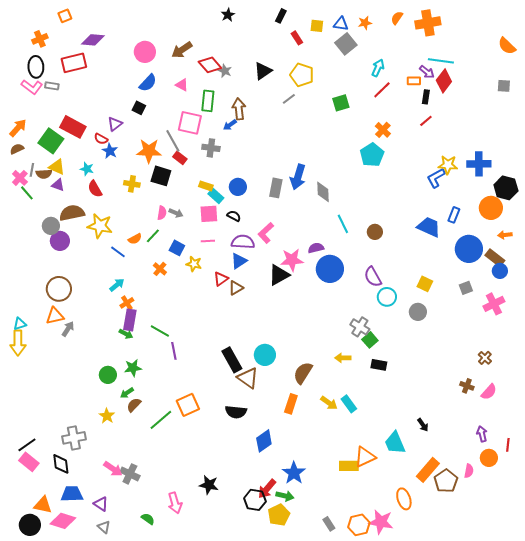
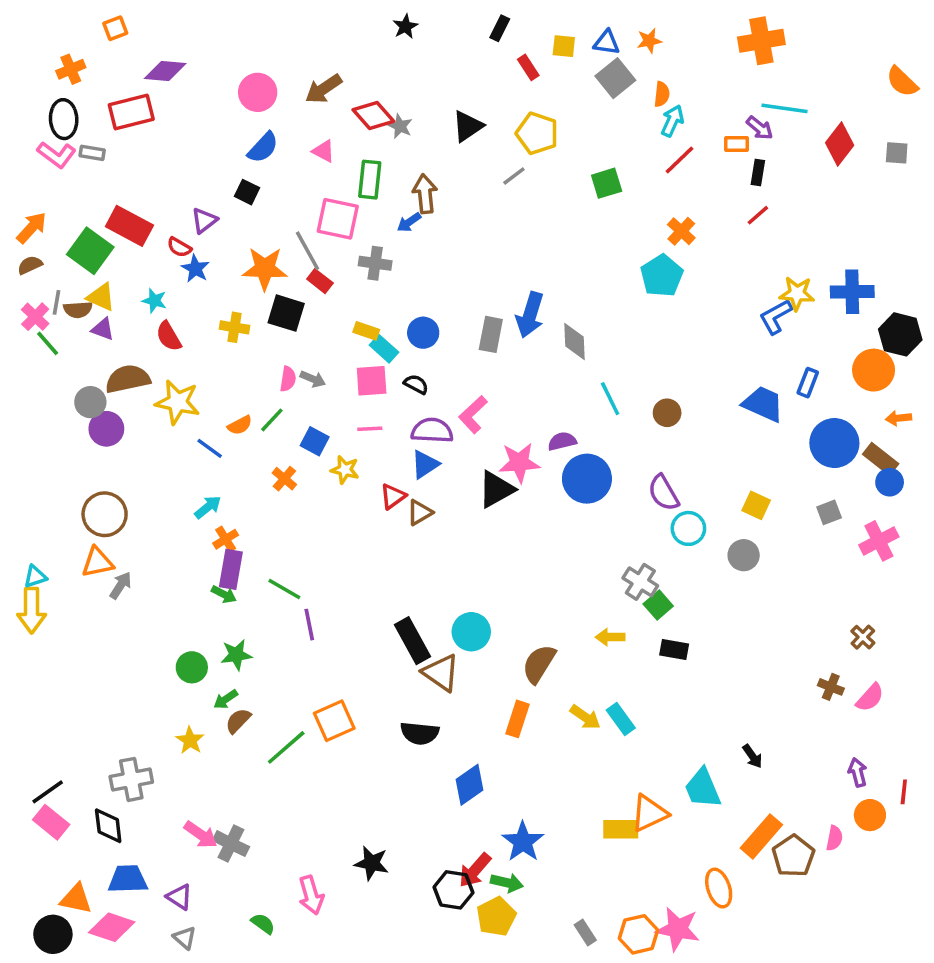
orange semicircle: (397, 18) -> (662, 94), moved, turned 152
red diamond: (444, 81) -> (840, 144), moved

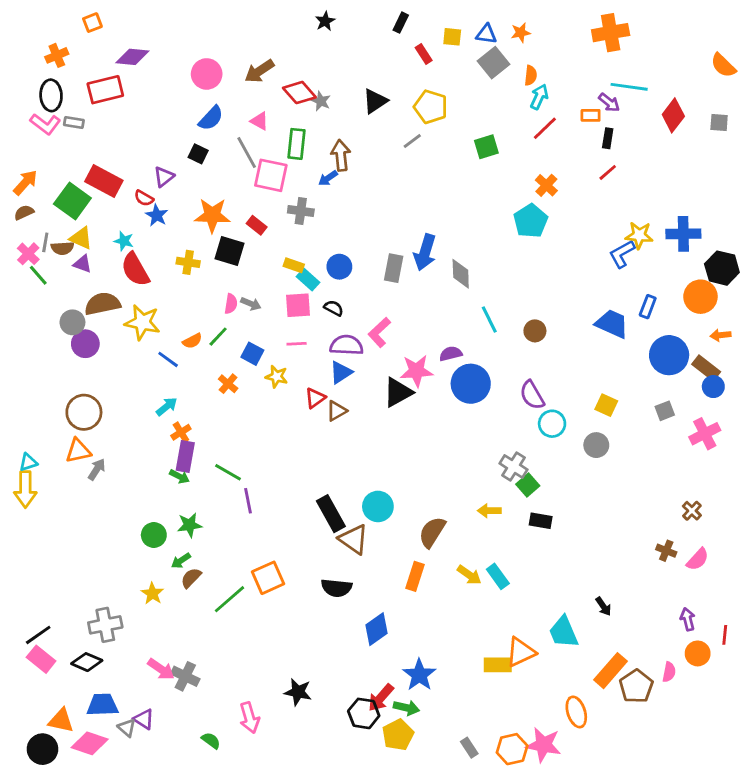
gray line: (307, 251) -> (247, 152), moved
red semicircle: (169, 336) -> (135, 270), size x1.4
black diamond: (108, 826) -> (87, 662), turned -60
gray triangle: (185, 938) -> (127, 728), moved

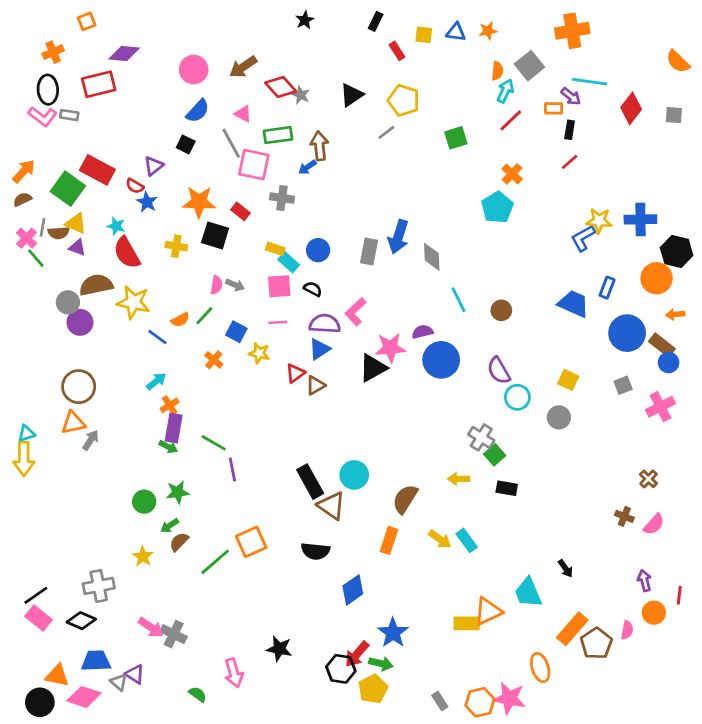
gray square: (494, 63) -> (529, 66), moved
green rectangle: (297, 144) -> (278, 135), turned 76

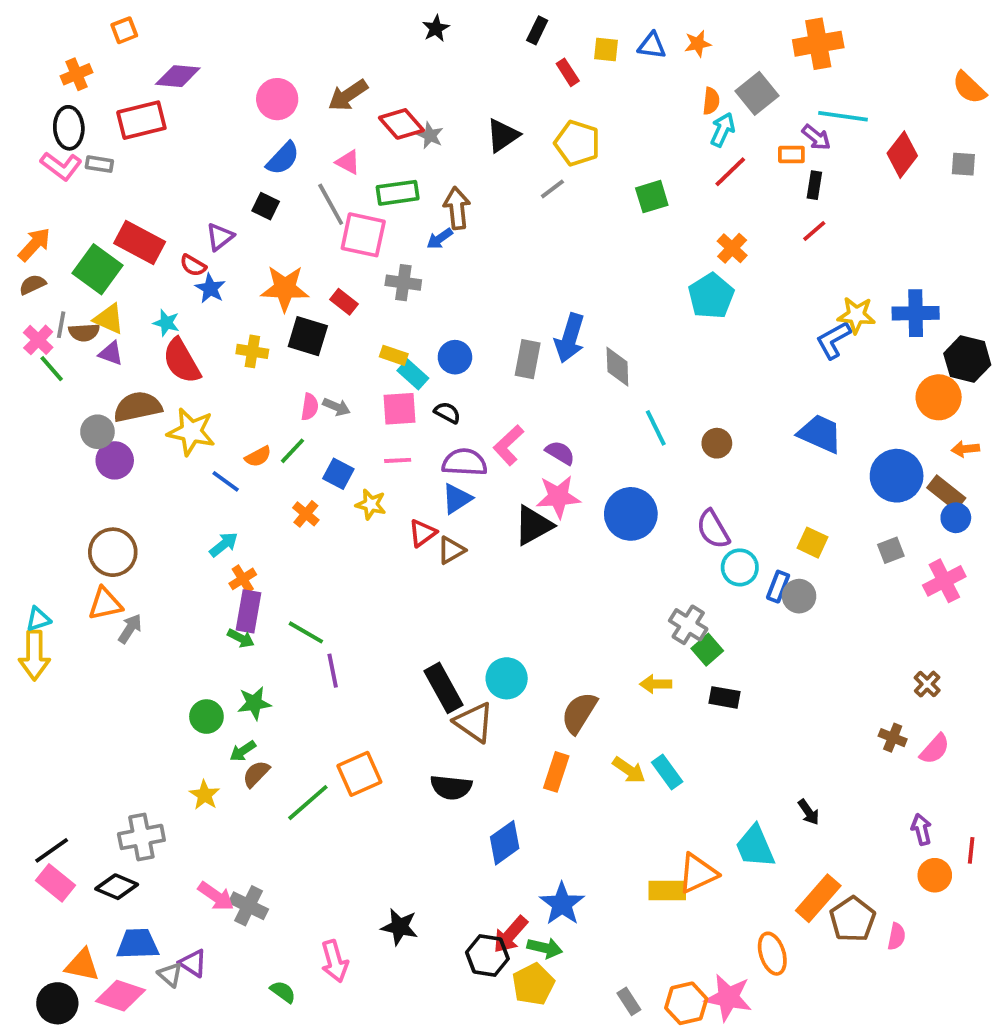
blue rectangle: (607, 288) -> (778, 587), moved
purple semicircle: (422, 332) -> (560, 453), moved, turned 45
pink semicircle: (627, 630) -> (897, 936), moved

